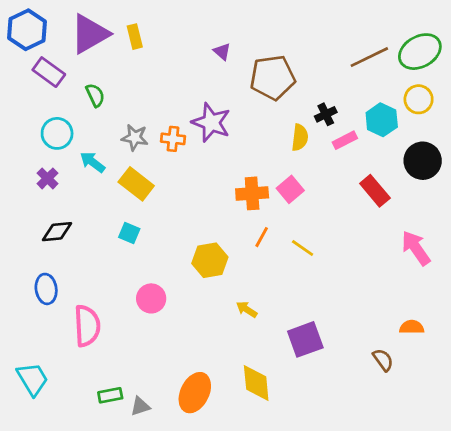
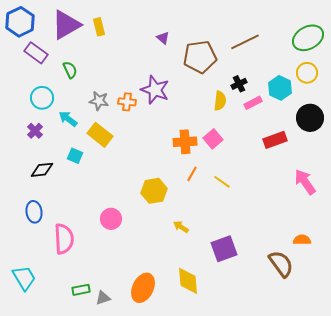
brown line: (369, 57) -> (245, 42), moved
red rectangle: (375, 191) -> (275, 140), turned -70
cyan square: (129, 233) -> (75, 156), moved
brown semicircle: (383, 360) -> (281, 264), size x1.6

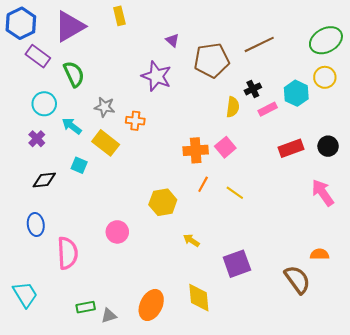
yellow rectangle: (99, 27) -> (119, 16), moved
green semicircle: (70, 70) -> (74, 74), size x1.4
purple star: (155, 90) -> (156, 76), moved
orange cross: (127, 102) -> (135, 121), moved
black circle: (310, 118) -> (328, 146), moved, size x0.7

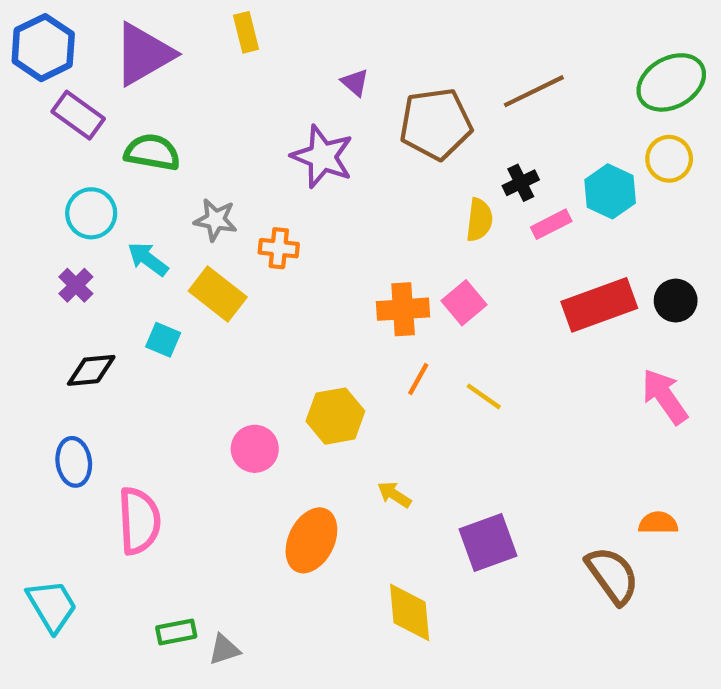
green semicircle: (74, 74) -> (152, 152), turned -55
red rectangle: (291, 148) -> (599, 305), size x1.4
pink circle: (117, 232) -> (255, 449), moved
orange ellipse: (151, 305) -> (311, 540), moved

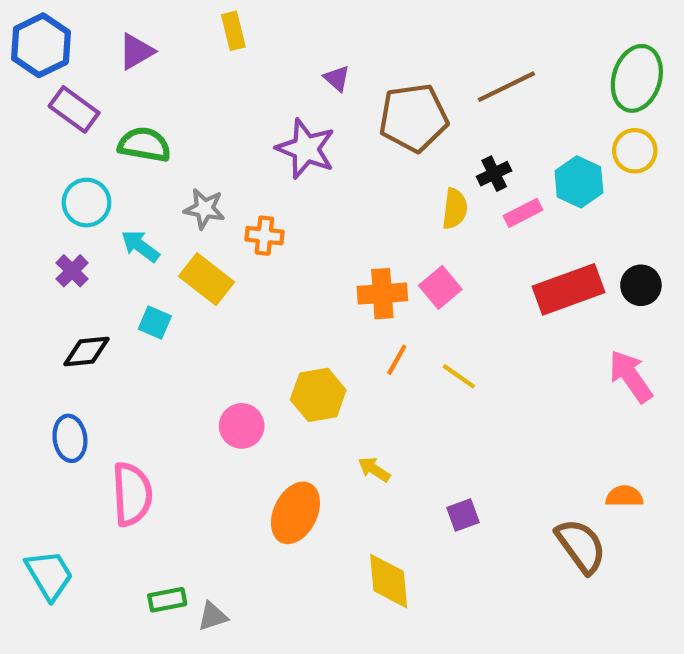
purple triangle: (144, 54) -> (136, 51), size x0.6
green ellipse: (671, 82) -> (637, 78), turned -44
purple square: (488, 543) -> (463, 515), size x0.6

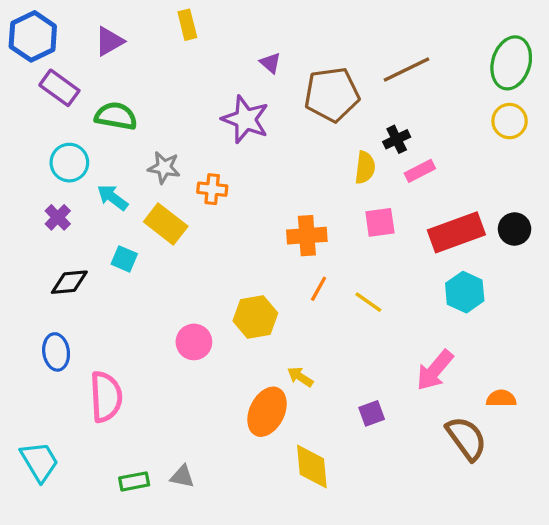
cyan hexagon: (579, 182) -> (465, 292), moved
pink square: (440, 287) -> (380, 222), moved, turned 32
pink arrow: (631, 376) -> (435, 370), moved, turned -105
orange ellipse: (295, 513) -> (267, 412), moved
gray triangle: (213, 616) -> (182, 476), moved, turned 30

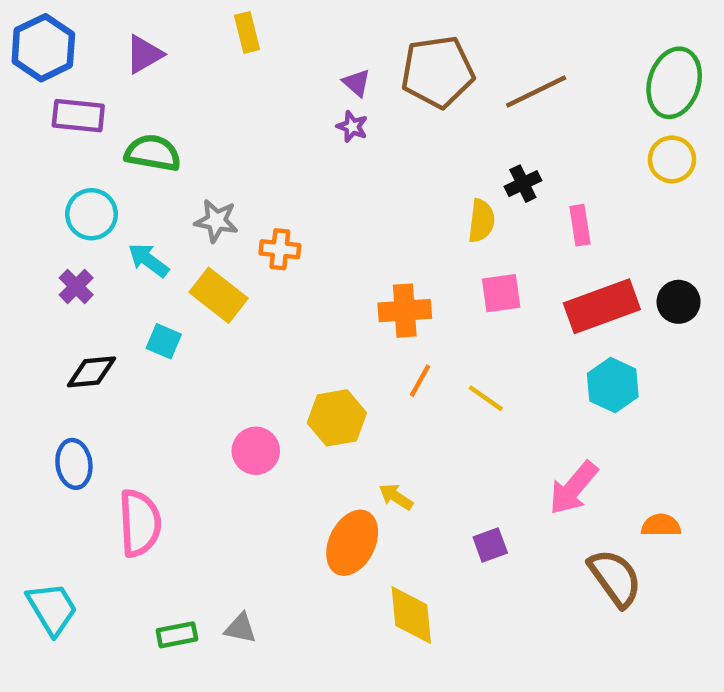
purple rectangle: (59, 88) -> (78, 116), turned -30
brown pentagon: (332, 94) -> (438, 72), moved
purple star: (245, 119) -> (352, 127), moved, size x0.5
pink rectangle: (420, 171) -> (580, 225), moved, turned -72

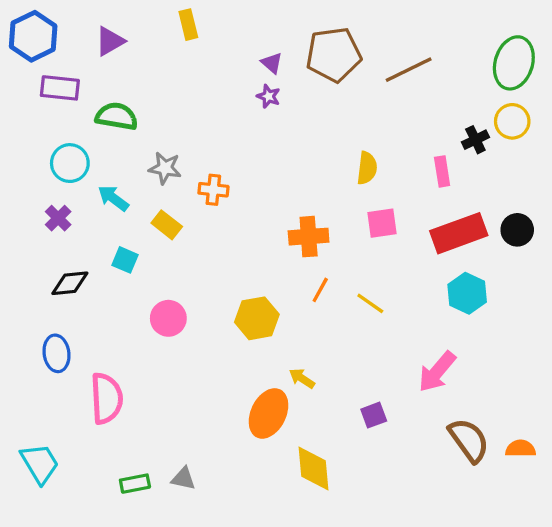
black cross: (523, 184) -> (475, 140), moved
yellow rectangle: (219, 295) -> (167, 225), size x0.7
pink circle: (256, 451) -> (168, 318), moved
orange semicircle: (661, 525) -> (521, 448), moved

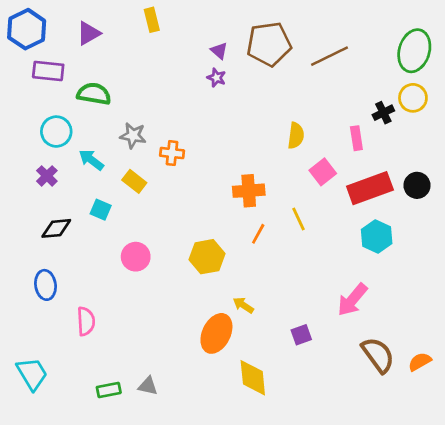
pink square: (382, 223) -> (323, 172), moved, turned -30
yellow line: (370, 303) -> (299, 219), moved, turned 30
pink semicircle: (107, 398) -> (86, 321), size x0.7
orange semicircle: (521, 448) -> (420, 362), turned -30

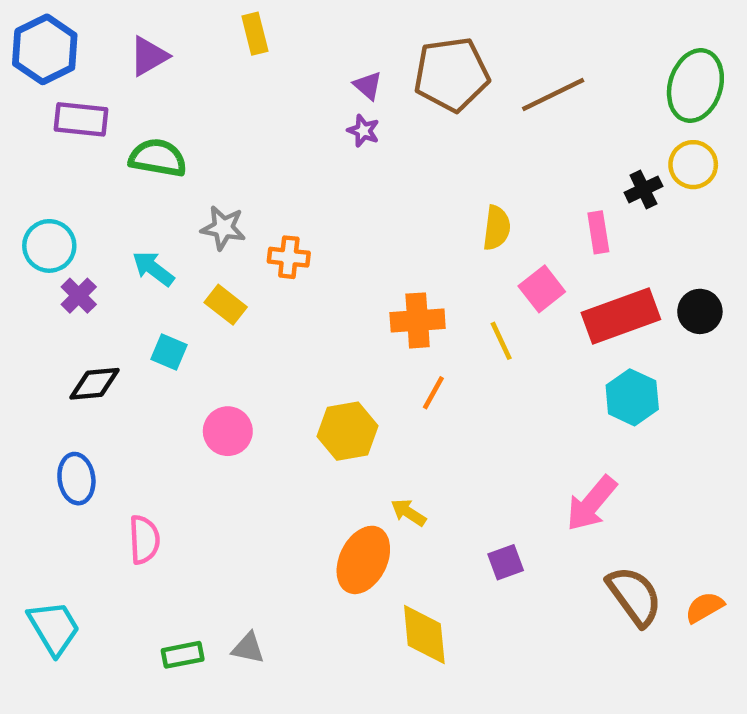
cyan circle: (56, 132) -> (49, 246), moved
yellow line: (299, 219) -> (501, 341), moved

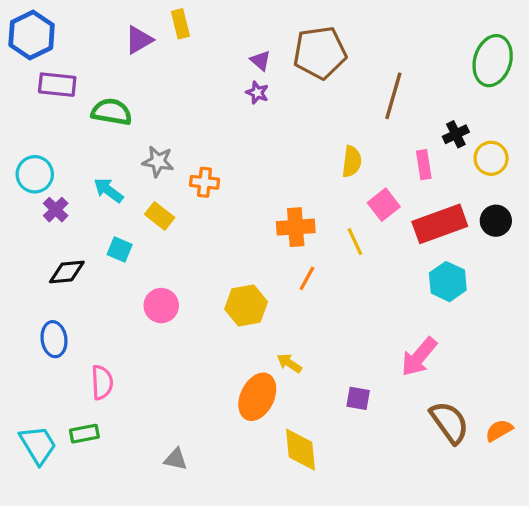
purple triangle: (149, 56) -> (139, 40), moved
brown line: (553, 95) -> (393, 96), moved, turned -48
yellow circle: (693, 165) -> (491, 158), moved
purple square: (506, 562) -> (358, 398), turned 30
green rectangle: (183, 655) -> (84, 434), moved

